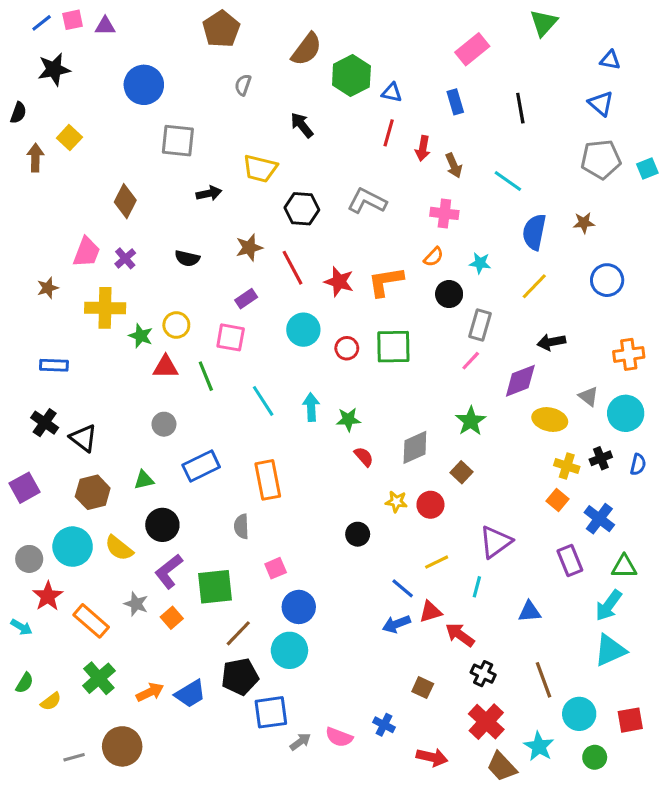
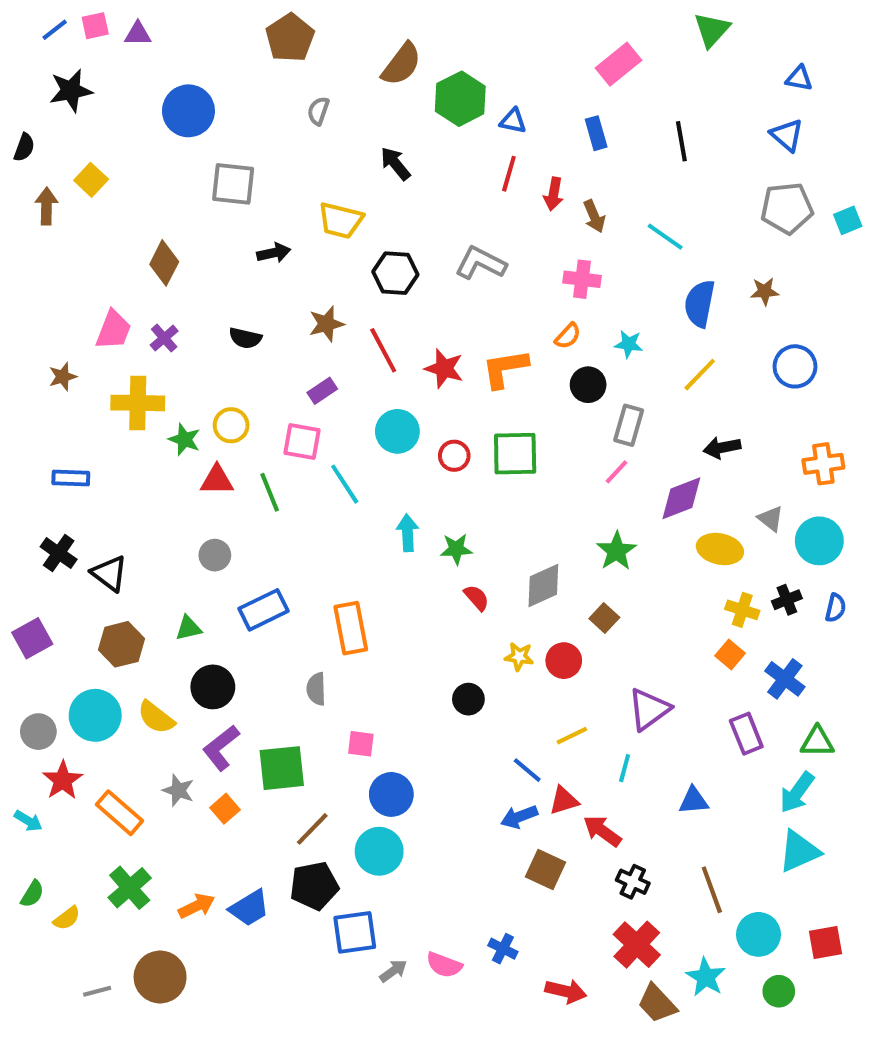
cyan line: (263, 401) -> (345, 484), moved
pink square: (276, 568) -> (361, 744), turned 30
brown square: (423, 688) -> (545, 870), moved, size x1.4

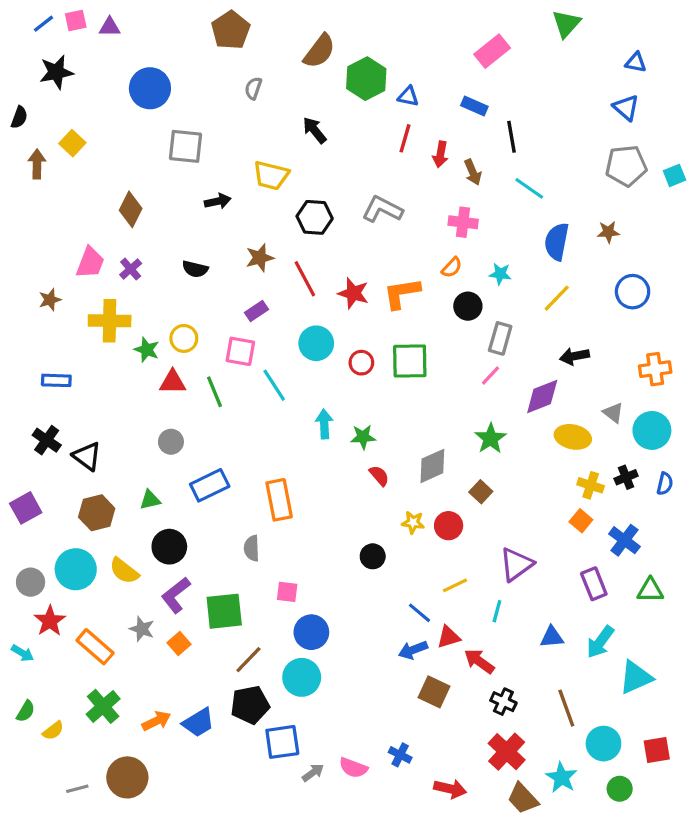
blue rectangle: (596, 133) -> (474, 106), turned -50
black line: (681, 141) -> (511, 137), moved
cyan arrow: (797, 792) -> (600, 642), moved

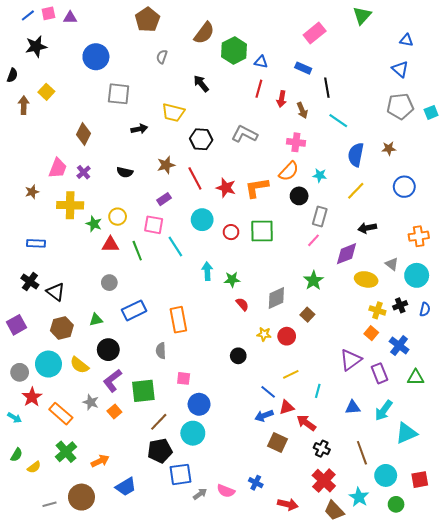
orange semicircle: (452, 267) -> (289, 171), size x1.5
purple triangle: (516, 564) -> (351, 360), moved
blue trapezoid: (198, 723) -> (126, 487), moved

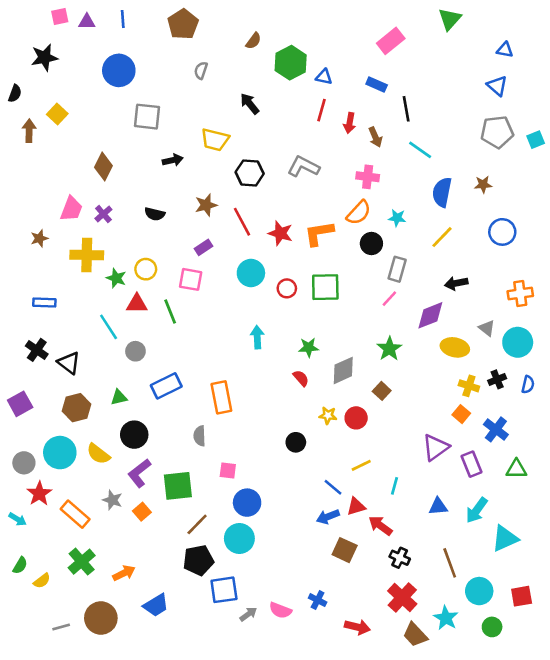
blue line: (28, 15) -> (123, 19), moved, turned -56
brown semicircle: (204, 33) -> (253, 41), size x0.6
cyan line: (175, 246) -> (109, 327), moved
green star: (232, 279) -> (309, 347), moved

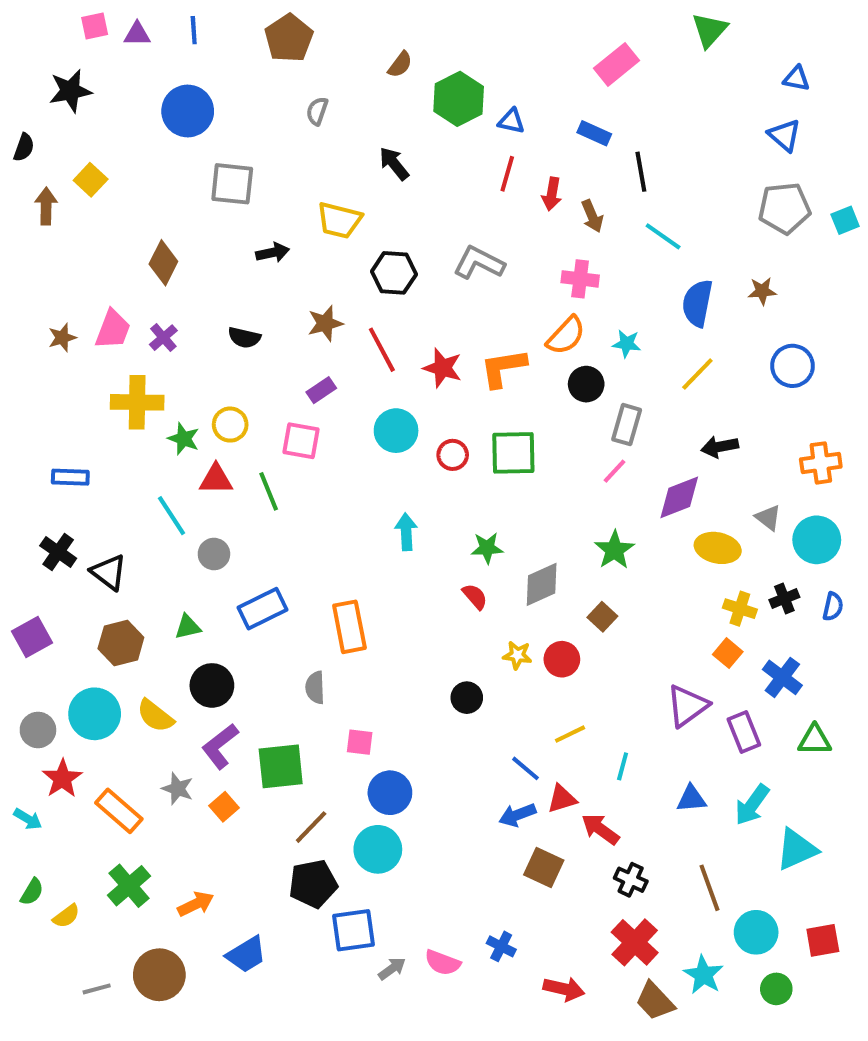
brown star: (39, 238) -> (62, 338), moved

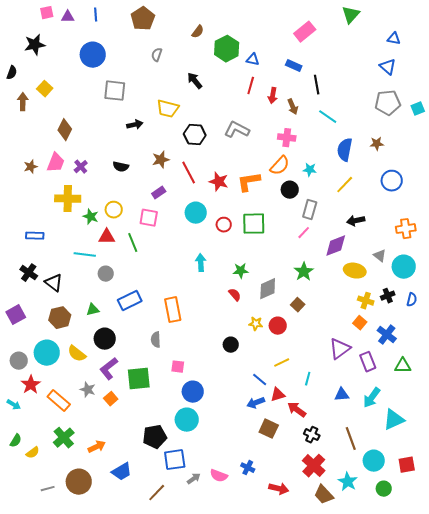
brown diamond: (163, 263) -> (65, 130), moved
cyan line: (171, 516) -> (85, 255), turned -50
brown line: (311, 827) -> (157, 493), moved

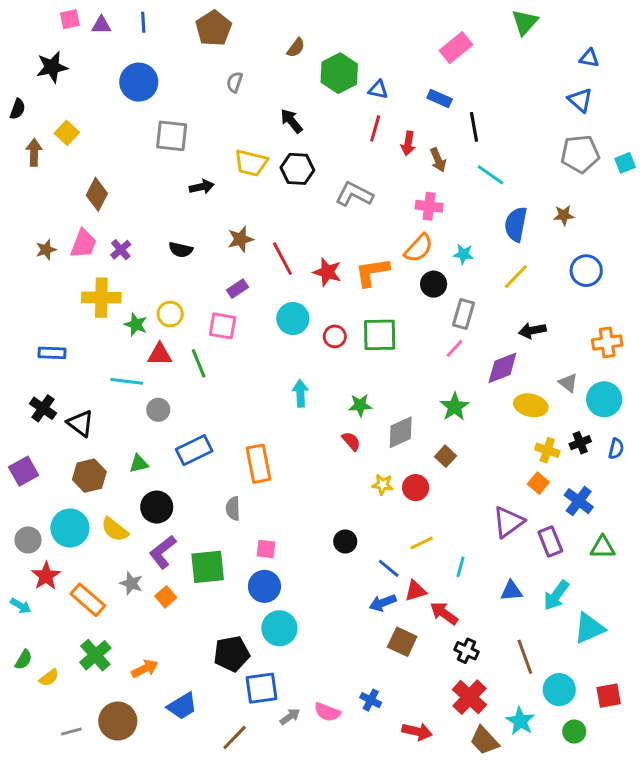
black hexagon: (195, 135) -> (297, 169), moved
black circle: (231, 345) -> (345, 541), moved
blue circle: (193, 392) -> (264, 586), moved

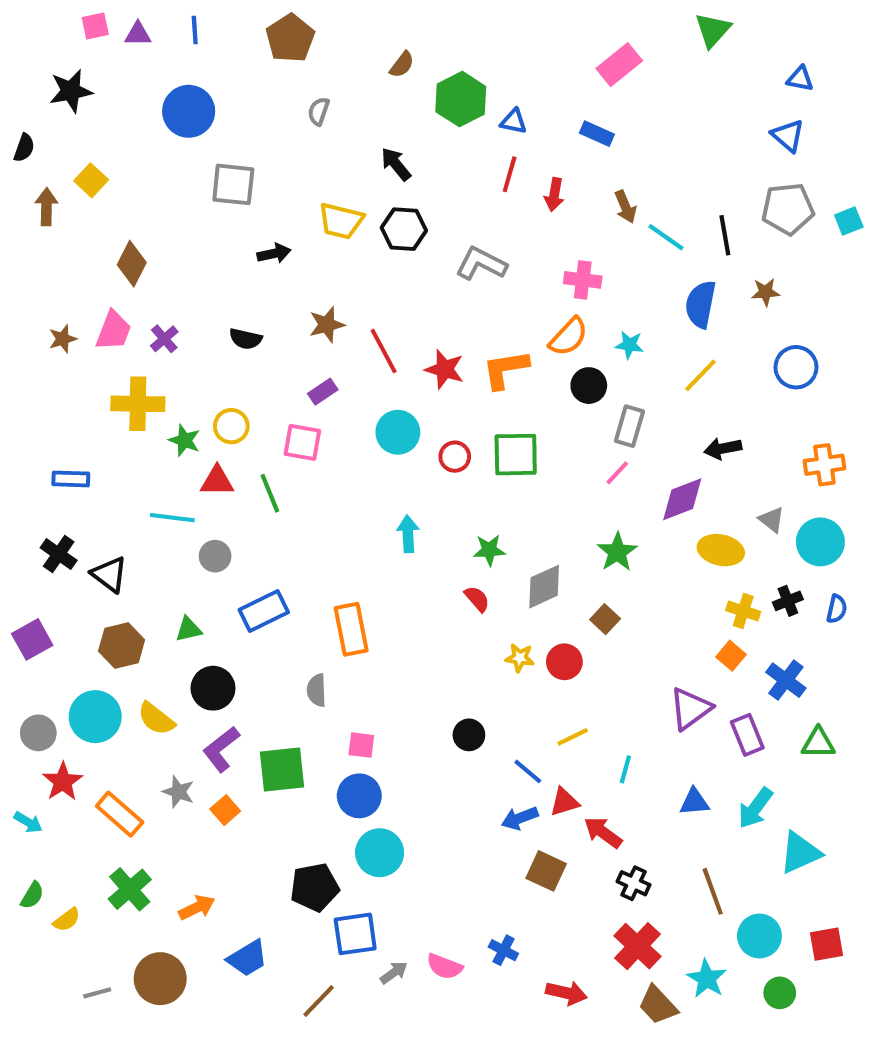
black line: (474, 127) -> (725, 235), moved
brown arrow: (438, 160) -> (625, 207), moved

